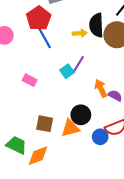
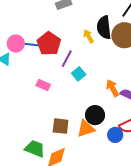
red pentagon: (39, 18) -> (49, 44), moved
yellow arrow: (80, 33) -> (88, 36), turned -112
blue line: (45, 38) -> (32, 45), moved, turned -50
purple line: (78, 64) -> (67, 59), moved

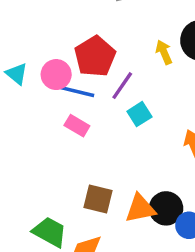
pink circle: (16, 44) -> (56, 75), moved
blue line: (32, 45) -> (76, 91), moved
black circle: (95, 115) -> (166, 208), moved

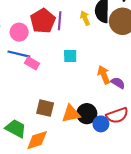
purple line: (122, 86) -> (60, 21), moved, turned -30
blue line: (76, 91) -> (19, 54), moved
cyan square: (139, 114) -> (70, 56), turned 32

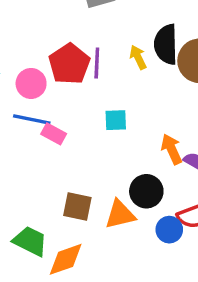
black circle: (87, 114) -> (146, 191), moved

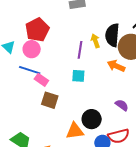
purple line: (97, 63) -> (80, 50), moved
red pentagon: (69, 64) -> (37, 30), moved
orange arrow: (172, 149) -> (116, 66), moved, turned -48
brown square: (77, 206) -> (50, 100), moved

